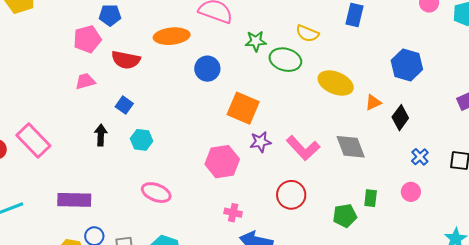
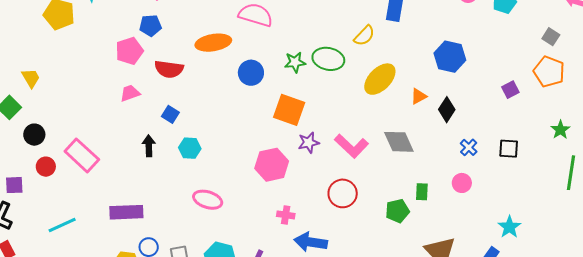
yellow semicircle: (307, 33) -> (364, 36), moved, turned -65
green star: (256, 41) -> (295, 62), moved
yellow ellipse: (336, 83) -> (380, 79), turned -64

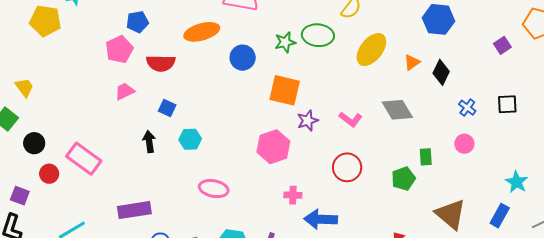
pink L-shape: (351, 146) -> (351, 119), size x0.7
purple square: (14, 185) -> (20, 196), turned 30

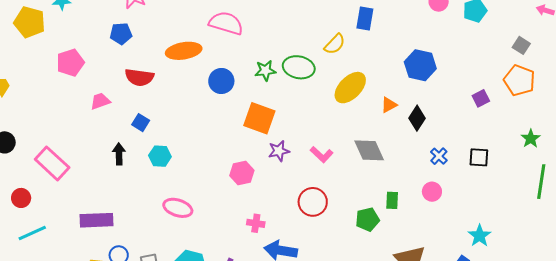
pink pentagon: (119, 49) -> (70, 63), moved
pink hexagon: (273, 147) -> (242, 173), size x0.7
red circle: (49, 174) -> (21, 198), moved

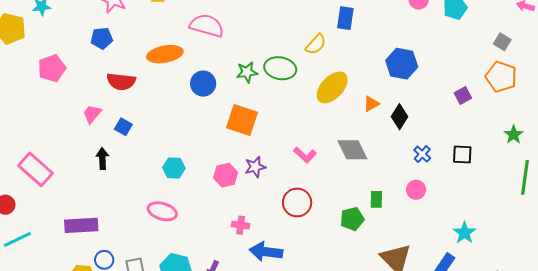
pink trapezoid: (100, 101) -> (92, 114), moved, turned -30
purple star: (279, 151) -> (255, 167), moved
cyan hexagon: (160, 156) -> (174, 168), moved

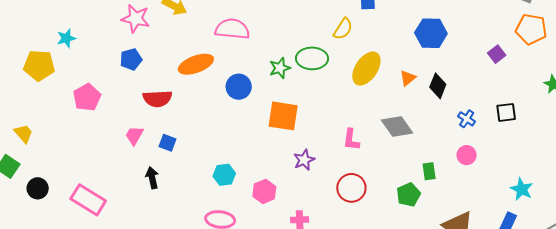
pink L-shape: (305, 155) -> (351, 140), turned 65
pink hexagon: (226, 175) -> (264, 191), moved

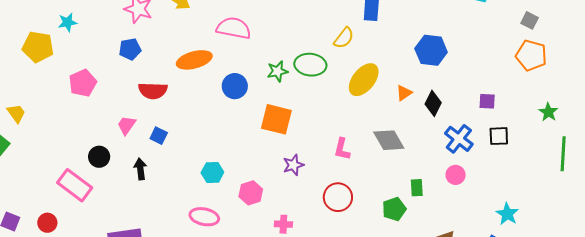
purple square: (497, 54) -> (487, 101), moved, turned 36
blue cross: (467, 119) -> (459, 139), size x1.6
black circle: (38, 188) -> (99, 157), moved

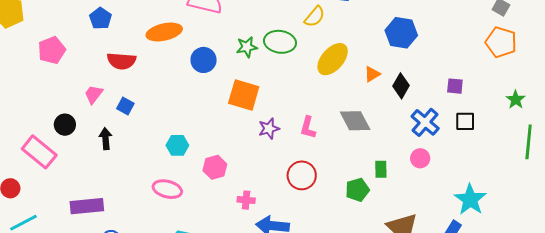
blue pentagon: (130, 49) -> (100, 18), turned -30
purple star: (293, 165) -> (269, 129), moved
cyan star: (507, 214) -> (470, 200), size x1.4

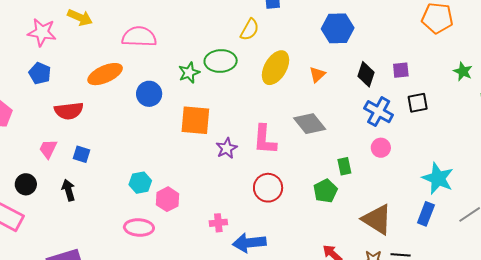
black diamond: (401, 86) -> (366, 74), moved
pink L-shape: (308, 128) -> (265, 140), size x1.4
pink hexagon: (215, 167) -> (167, 199), moved

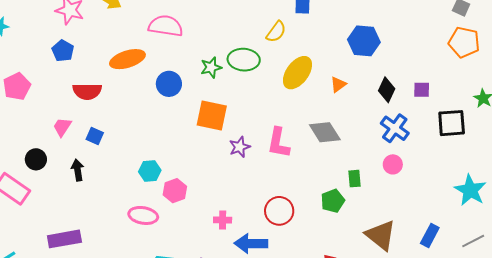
black square: (418, 103) -> (452, 123), moved, size x1.4
cyan star: (438, 178) -> (470, 190), moved
red circle: (268, 188) -> (279, 211), moved

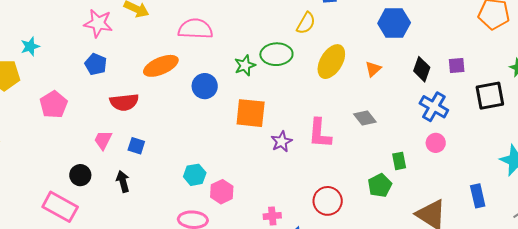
gray diamond: (325, 132) -> (365, 118), size x0.7
blue rectangle: (430, 235) -> (478, 196), moved, turned -35

